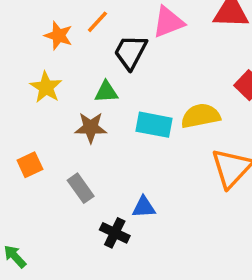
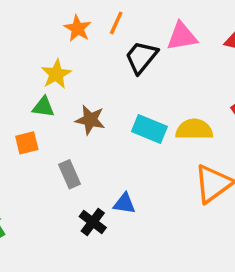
orange line: (97, 22) -> (116, 23), turned -30
green triangle: (106, 92) -> (43, 107), moved

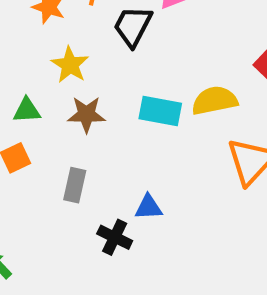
yellow star: (56, 74) -> (70, 65), moved
gray rectangle: (69, 174) -> (75, 185), turned 48

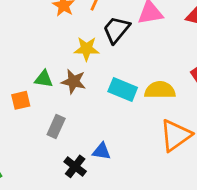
yellow star: (70, 65) -> (87, 49), moved, turned 30
green triangle: (27, 110) -> (44, 79), moved

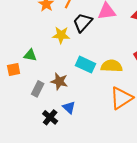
brown star: (74, 81) -> (59, 81), moved
blue triangle: (102, 151) -> (69, 107), turned 32

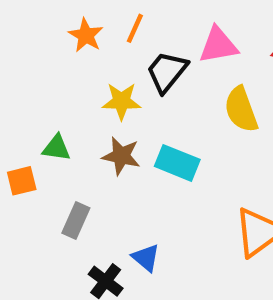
yellow semicircle: (112, 66) -> (241, 109), moved, turned -110
brown star: (59, 81) -> (121, 156), moved

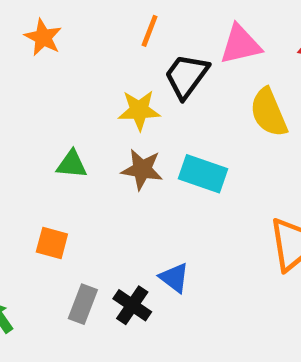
orange star: (86, 35) -> (43, 37), moved
orange square: (22, 181) -> (52, 243), moved, turned 32
gray rectangle: (76, 220) -> (83, 304), moved

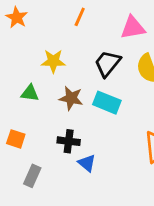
black trapezoid: (186, 76) -> (108, 64), moved
yellow star: (139, 110) -> (53, 61), moved
black cross: (132, 305) -> (69, 141), moved, turned -30

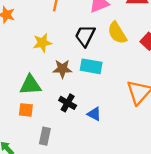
green triangle: (30, 93) -> (30, 85), moved, size x1.5
black cross: (69, 141) -> (68, 103), turned 35
blue triangle: (87, 163) -> (94, 114), moved

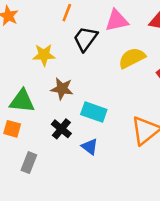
yellow semicircle: (117, 33) -> (132, 58), turned 85
black trapezoid: (85, 36) -> (85, 39), moved
cyan rectangle: (91, 66) -> (94, 112), moved

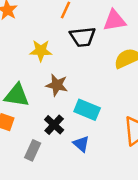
black trapezoid: (85, 39) -> (83, 37), turned -136
gray rectangle: (29, 163) -> (33, 150), moved

